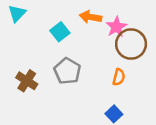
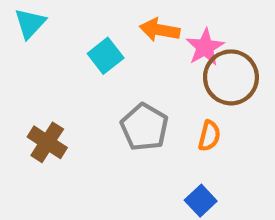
gray pentagon: (67, 71) -> (145, 127), moved

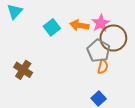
orange arrow: (160, 30) -> (79, 25), moved
gray pentagon: (145, 127) -> (99, 51), moved

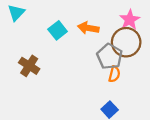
pink star: (101, 23) -> (130, 20), moved
brown cross: (23, 70) -> (29, 66), moved

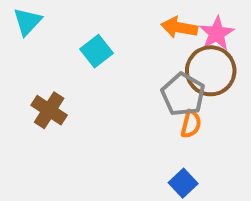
orange arrow: (88, 28) -> (179, 27), moved

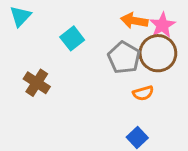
gray pentagon: (183, 94) -> (124, 58), moved
orange semicircle: (191, 124) -> (143, 93), turned 60

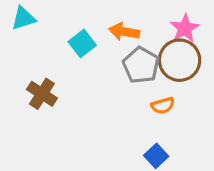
cyan triangle: (20, 16) -> (23, 18), turned 30
orange arrow: (134, 21) -> (124, 32), moved

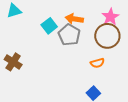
gray pentagon: (141, 65) -> (69, 35), moved
brown cross: (42, 94) -> (13, 62), moved

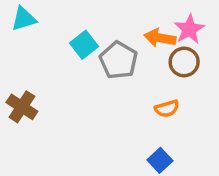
orange arrow: (74, 19) -> (160, 38), moved
brown circle: (107, 36) -> (184, 62), size x0.7

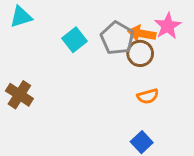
gray pentagon: (119, 60) -> (117, 38), moved
brown circle: (184, 62) -> (140, 53), moved

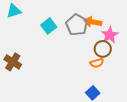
pink star: (168, 26) -> (110, 35), moved
brown circle: (140, 53) -> (103, 49), moved

